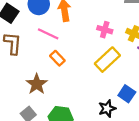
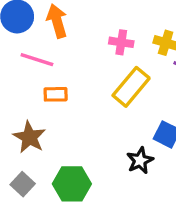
orange rectangle: (57, 58) -> (56, 94), turned -40

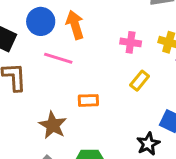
yellow rectangle: (131, 87) -> (140, 81), size x0.6
orange rectangle: (56, 94) -> (88, 100), moved

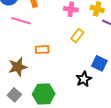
brown star: (53, 125) -> (18, 67), turned 30

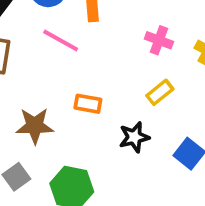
black star: (84, 79) -> (134, 137), moved

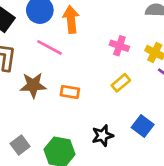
brown star: (35, 126) -> (33, 85), moved
black star: (134, 137) -> (103, 136), moved

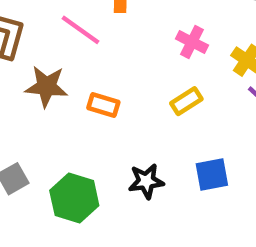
blue square: (143, 126) -> (212, 175), turned 35

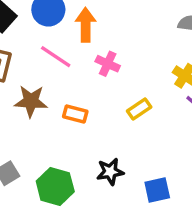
pink cross: (192, 42) -> (108, 64), moved
blue square: (212, 175) -> (157, 190), moved

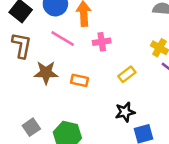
pink cross: (108, 64) -> (102, 42), turned -30
black star: (110, 172) -> (125, 112), moved

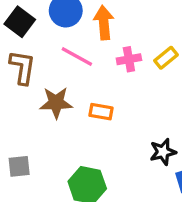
yellow rectangle: (127, 74) -> (166, 58), moved
gray square: (31, 127) -> (19, 166), moved, turned 30

